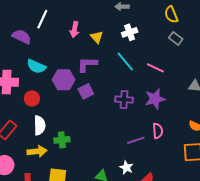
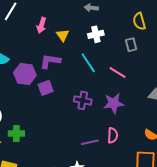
gray rectangle: (176, 38) -> (131, 45), moved, turned 32

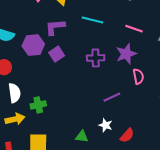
cyan line: (88, 63) -> (92, 20), turned -30
pink line: (117, 73) -> (134, 29), moved
pink semicircle: (113, 135) -> (138, 76), moved

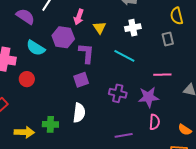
purple L-shape: (55, 27) -> (86, 53), turned 85
pink line: (134, 29) -> (162, 75), turned -36
purple hexagon: (33, 45) -> (63, 37), moved
white semicircle: (14, 93) -> (79, 113), moved

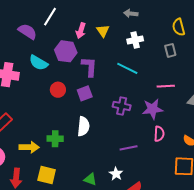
yellow triangle: (100, 28) -> (103, 31), moved
red circle: (27, 79) -> (58, 90), moved

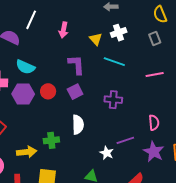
yellow triangle: (103, 31) -> (96, 39), moved
purple hexagon: (66, 51) -> (23, 94), moved
purple star: (152, 109) -> (154, 152), moved, turned -30
white star: (116, 174) -> (107, 153), moved

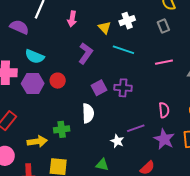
purple L-shape: (76, 65) -> (86, 53), turned 40
purple square: (75, 92) -> (99, 88), moved

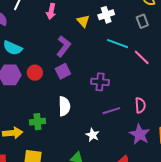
cyan line: (123, 50) -> (118, 44), moved
pink line: (164, 62) -> (142, 57), turned 54
purple square: (99, 88) -> (63, 71), moved
purple line: (136, 128) -> (111, 111), moved

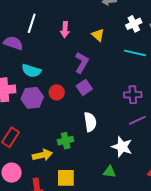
white cross: (106, 15) -> (134, 24), moved
purple cross: (100, 82) -> (133, 95), moved
white star: (93, 135) -> (122, 147), size x1.5

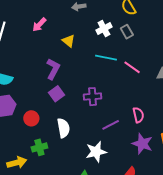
pink arrow: (65, 30) -> (39, 25), moved, turned 42
red circle: (57, 92) -> (31, 118), moved
purple cross: (133, 95) -> (92, 97), moved
white star: (122, 147) -> (96, 152), turned -30

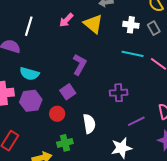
white cross: (104, 29) -> (131, 25), turned 35
yellow triangle: (69, 41) -> (93, 24), moved, size x1.5
purple square: (56, 94) -> (68, 92), moved

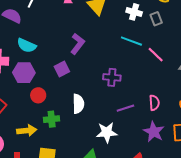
red circle: (57, 114) -> (38, 95), moved

